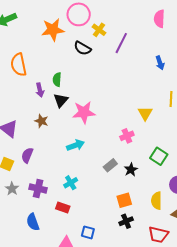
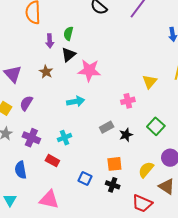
yellow semicircle: (156, 201) -> (146, 170), turned 30
black cross: (126, 221) -> (113, 185), turned 32
blue square: (88, 232) -> (85, 178), moved

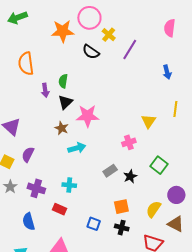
brown star: (46, 72) -> (62, 128), moved
cyan cross: (64, 138) -> (69, 185), turned 32

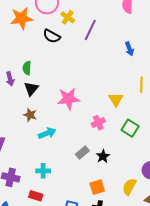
pink star: (88, 116) -> (68, 99), moved
green square: (159, 165) -> (130, 128), moved

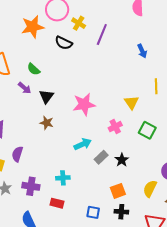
green semicircle: (27, 68) -> (34, 69), moved, turned -48
purple arrow: (10, 79) -> (25, 88), turned -32
cyan arrow: (47, 133) -> (83, 144), moved

